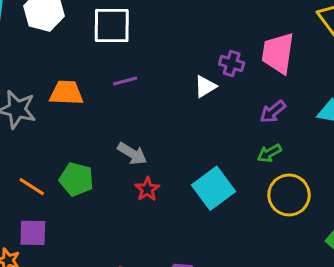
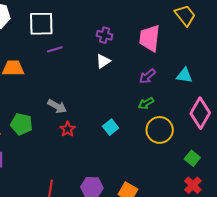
purple cross: (232, 63) -> (104, 35), moved
purple line: (125, 81) -> (55, 49), moved
cyan square: (214, 188) -> (111, 127), size x0.6

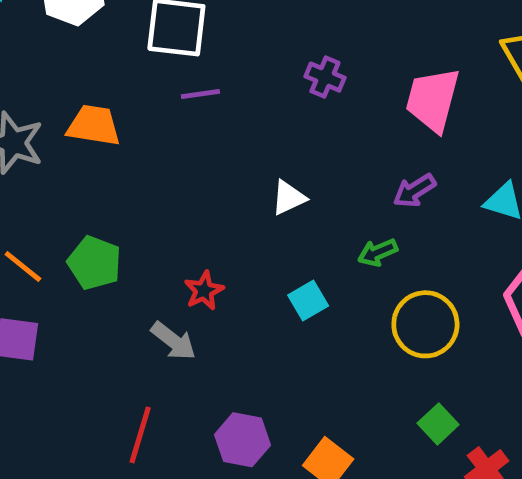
white triangle: (103, 61) -> (289, 198), moved
green arrow: (146, 103) -> (378, 252), moved
gray arrow: (57, 106) -> (173, 341), moved
green square: (192, 158) -> (438, 424), moved

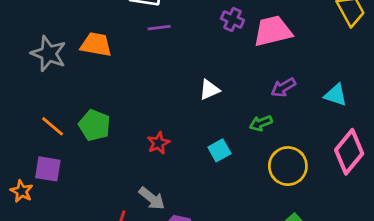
pink trapezoid: (433, 100) -> (273, 31), moved, turned 60
gray arrow: (173, 341) -> (152, 198), moved

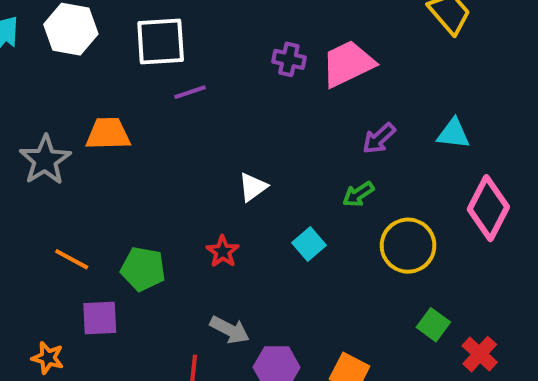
gray star: (49, 54) -> (45, 160), turned 30
white triangle: (209, 90) -> (253, 187), moved
green pentagon: (95, 125) -> (143, 269), moved
purple square: (48, 169) -> (100, 318), moved

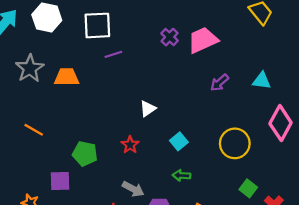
purple cross: (289, 59) -> (170, 37), turned 30
gray star: (45, 160) -> (30, 68), moved
green arrow: (358, 194) -> (182, 175), moved, turned 36
orange line: (72, 259) -> (34, 130), moved

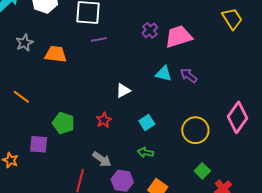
gray star: (30, 68) -> (24, 43), size x0.7
cyan triangle: (262, 81) -> (164, 74), moved
purple arrow: (219, 83) -> (189, 75), turned 72

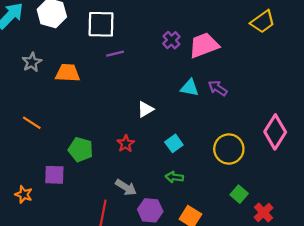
yellow trapezoid: (232, 19) -> (263, 22), turned 90

